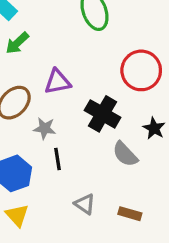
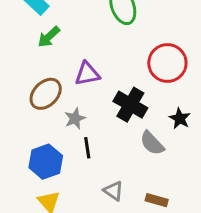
gray star: (45, 128) -> (75, 118), turned -30

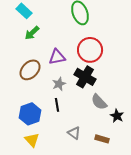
red circle: (167, 63) -> (90, 50), moved
gray star: (75, 118) -> (59, 84), moved
black star: (180, 118) -> (117, 116), moved

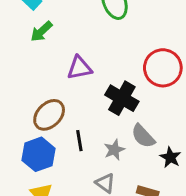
red circle: (90, 50) -> (163, 68), moved
brown ellipse: (30, 70) -> (49, 115), moved
gray star: (59, 84) -> (114, 150), moved

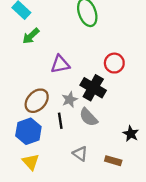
red circle: (163, 68) -> (114, 63), moved, size x0.7
gray semicircle: (143, 136) -> (88, 117), moved
gray star: (114, 150) -> (70, 100), moved

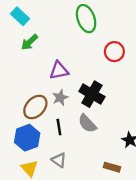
red circle: (114, 63) -> (114, 52), moved
gray star: (70, 100) -> (60, 98), moved
gray triangle: (80, 154) -> (59, 160), moved

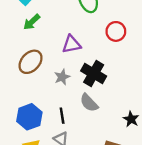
purple triangle: (59, 70) -> (71, 44), moved
brown ellipse: (35, 107) -> (31, 62), moved
black line: (59, 127) -> (62, 116), moved

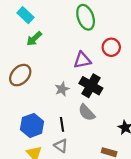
purple triangle: (71, 44) -> (82, 60), moved
brown ellipse: (31, 62) -> (20, 75), moved

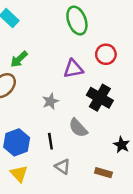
green arrow: (34, 39) -> (19, 59), moved
black cross: (91, 86) -> (100, 98), moved
gray triangle: (61, 146) -> (62, 166), moved

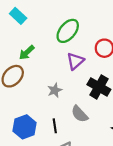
green ellipse: (77, 21) -> (68, 31), moved, turned 60
purple triangle: (73, 69) -> (75, 61), turned -30

